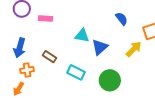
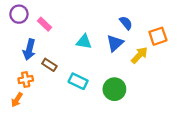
pink rectangle: (45, 19) -> (45, 24), turned 40
blue triangle: (100, 47) -> (115, 43), moved
blue arrow: (20, 48) -> (29, 50), moved

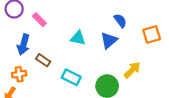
yellow arrow: (139, 55) -> (132, 70), moved

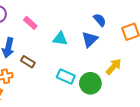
pink rectangle: (39, 20) -> (30, 23), moved
cyan rectangle: (71, 77) -> (66, 76), moved

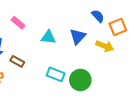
blue semicircle: (100, 20) -> (98, 16), moved
yellow arrow: (114, 67) -> (105, 46), moved, turned 72

